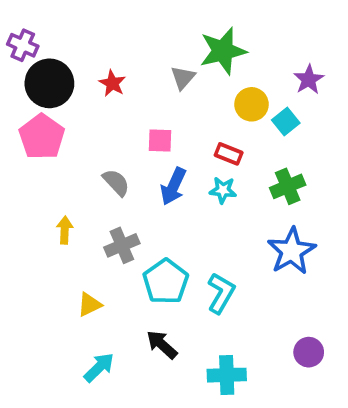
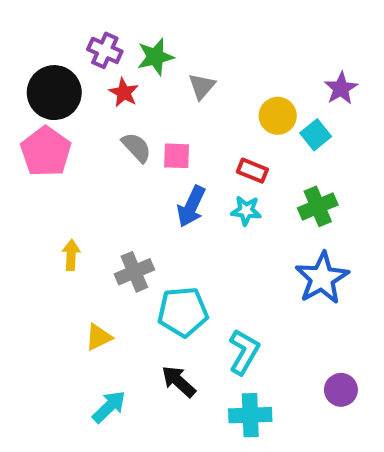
purple cross: (23, 45) -> (105, 50), moved
green star: (223, 51) -> (155, 57), moved, size x0.7
gray semicircle: (116, 182) -> (136, 147), moved
cyan pentagon: (166, 282) -> (183, 312), turned 30
cyan L-shape: (221, 293) -> (244, 352), moved

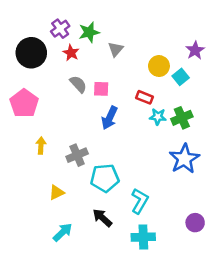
purple cross: (105, 50) -> (60, 29), turned 30
pink pentagon: (46, 152) -> (24, 103), moved
cyan star: (246, 211) -> (158, 117), moved

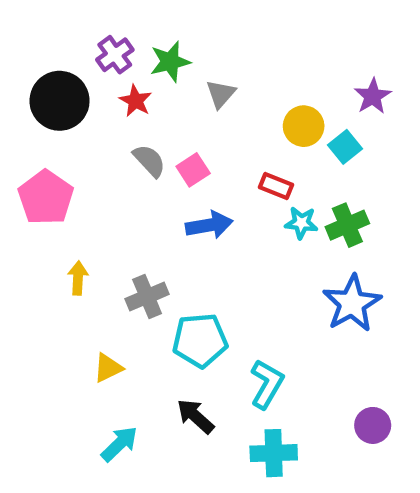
pink square: (101, 89) -> (193, 170), turned -35
blue arrow: (110, 118) -> (209, 225), turned -125

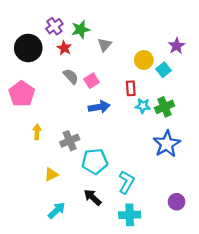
red rectangle: (276, 186) -> (131, 88), turned 64

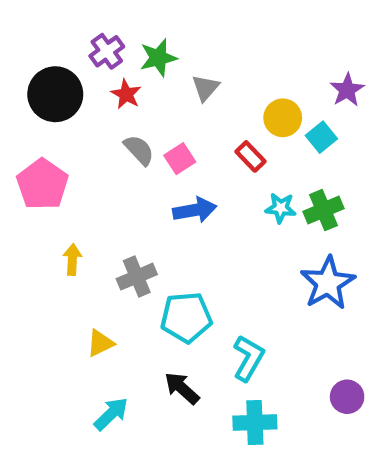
red rectangle: (131, 88) -> (251, 156), moved, turned -40

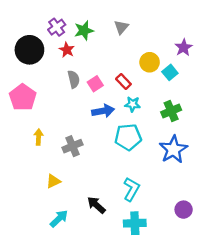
gray triangle: (205, 88) -> (121, 27), moved
gray semicircle: (139, 150) -> (74, 79), turned 30
red rectangle: (251, 156) -> (123, 82), moved
cyan star: (281, 208) -> (133, 104), moved
cyan pentagon: (186, 317) -> (128, 137), moved

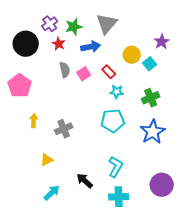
gray triangle: (121, 27) -> (107, 24), size x1.6
blue arrow: (103, 111) -> (91, 47), moved
purple circle: (184, 210) -> (162, 185), size x1.5

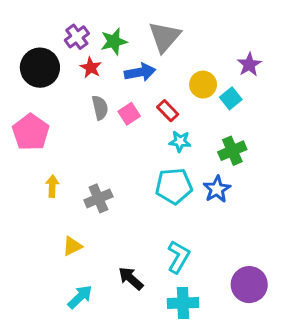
blue star: (153, 132) -> (217, 189), moved, size x0.7

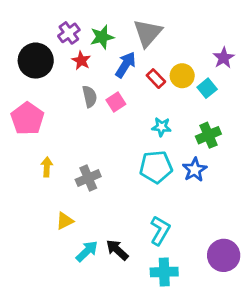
blue arrow: (140, 72) -> (126, 65), turned -48
red rectangle: (168, 111) -> (156, 79), moved
cyan arrow: (80, 297) -> (87, 251), moved

